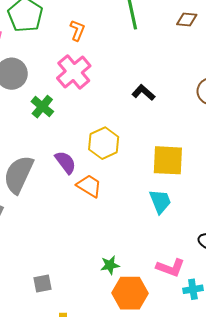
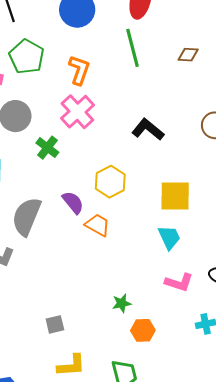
orange L-shape: (77, 30) -> (79, 70), size x1.4
black L-shape: (143, 93) -> (148, 129), size x1.4
pink L-shape: (170, 268) -> (179, 282), moved
orange hexagon: (130, 293) -> (143, 330), size x0.7

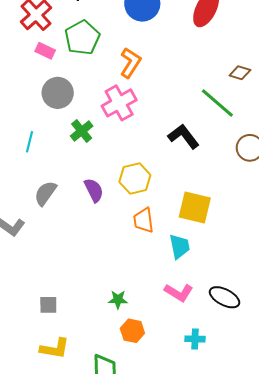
green line: (132, 48) -> (217, 103), moved, turned -48
gray semicircle: (27, 217) -> (45, 193), size x0.7
orange trapezoid: (98, 225) -> (144, 220), moved, turned -140

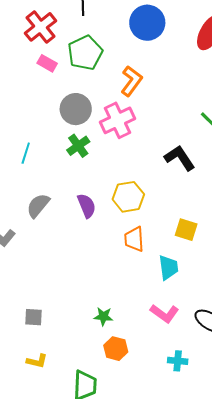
gray circle: (58, 93) -> (76, 109), moved
yellow square: (195, 207) -> (186, 230), size x0.7
yellow L-shape: (55, 348) -> (37, 361), size x0.7

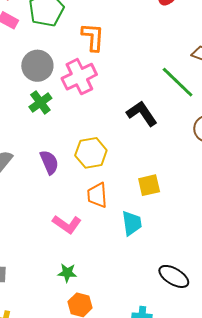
orange L-shape: (131, 81) -> (93, 37), turned -32
yellow square: (186, 230) -> (149, 185), turned -30
pink L-shape: (164, 313) -> (67, 224), moved

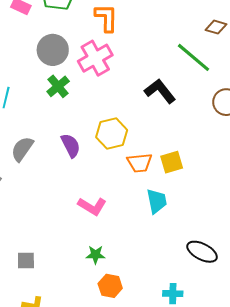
orange trapezoid: (97, 195) -> (140, 163), moved, turned -88

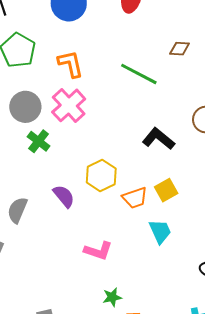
green line: (194, 57) -> (139, 74), moved
black L-shape: (160, 91) -> (158, 139), moved

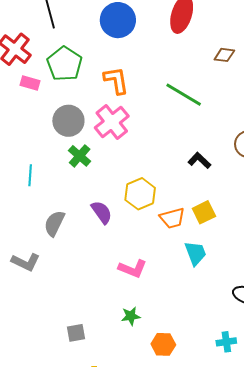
brown diamond: (180, 49) -> (224, 55), moved
black L-shape: (158, 139) -> (199, 160), size x0.7
green star: (112, 297) -> (131, 316), moved

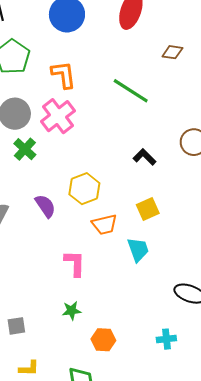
orange trapezoid: (172, 218) -> (105, 225), moved
pink L-shape: (133, 269) -> (75, 263), turned -112

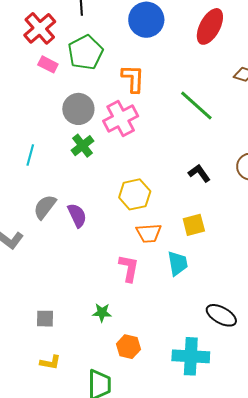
purple semicircle: (45, 206) -> (77, 215), moved
pink L-shape: (75, 263) -> (129, 268), moved
cyan cross: (166, 339) -> (191, 356), size x1.8

